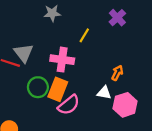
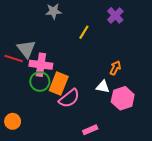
pink cross: (62, 60) -> (41, 65), moved

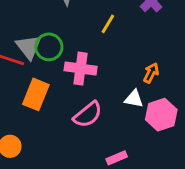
pink cross: (41, 65) -> (81, 69), moved
green circle: (40, 81) -> (49, 47), moved
orange rectangle: (59, 84) -> (36, 94), moved

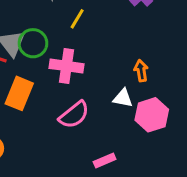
yellow line: (108, 24) -> (77, 19), moved
orange arrow: (151, 73) -> (141, 71), turned -36

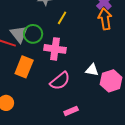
orange arrow: (141, 71) -> (105, 19), moved, size x1.5
pink rectangle: (105, 161) -> (71, 111), moved

